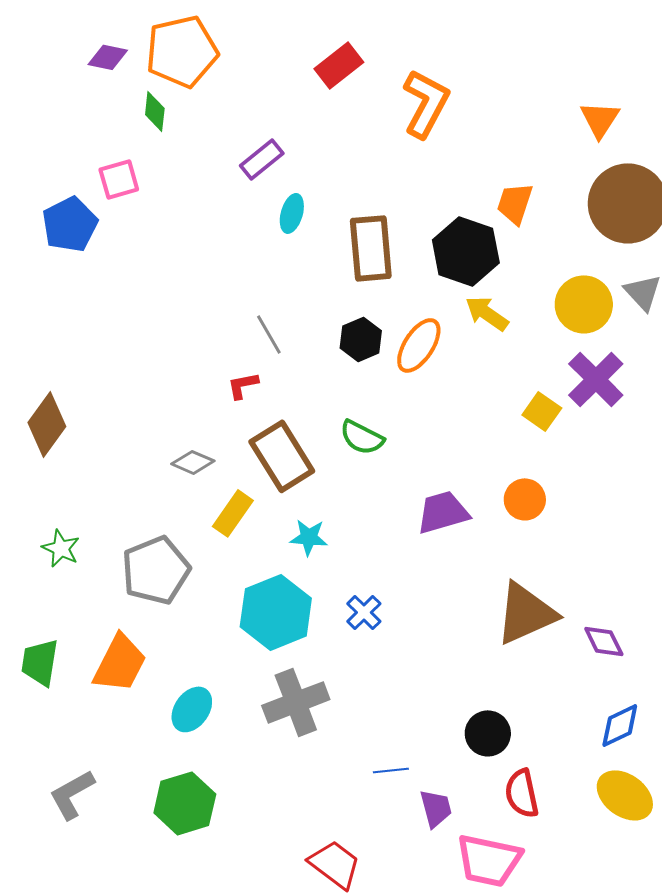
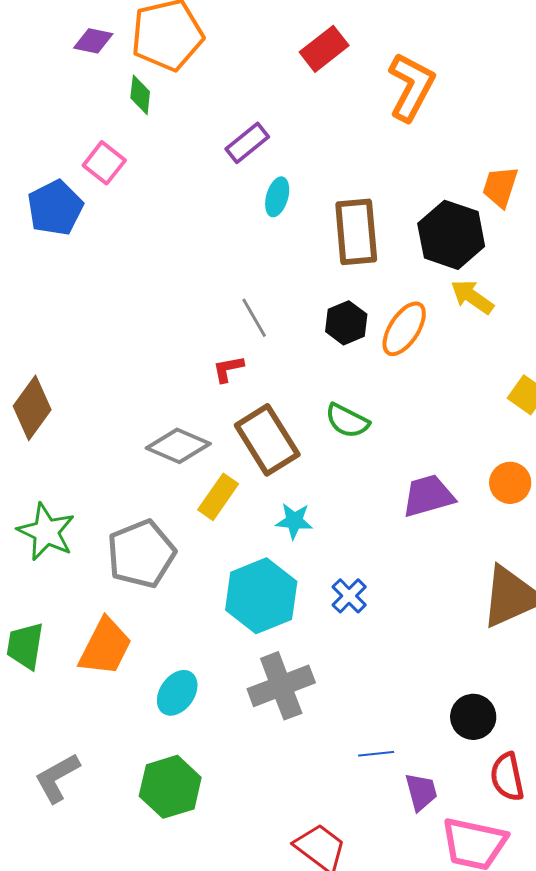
pink square: (119, 179) -> (104, 163), turned -36
gray diamond: (193, 462) -> (178, 446), size x1.5
green star: (61, 548) -> (46, 532), size x1.5

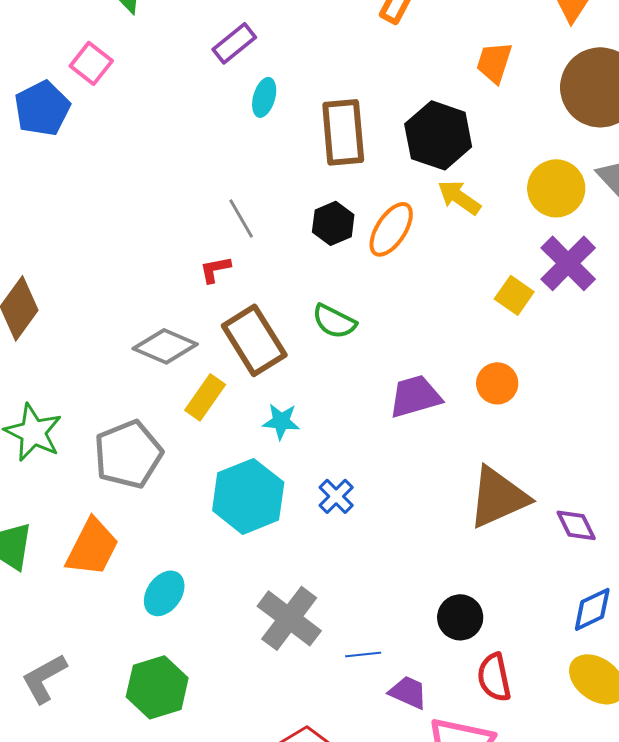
orange trapezoid: (500, 187) -> (494, 62), moved
gray cross: (281, 686) -> (289, 618), moved, turned -32
purple trapezoid: (421, 792) -> (408, 692), turned -51

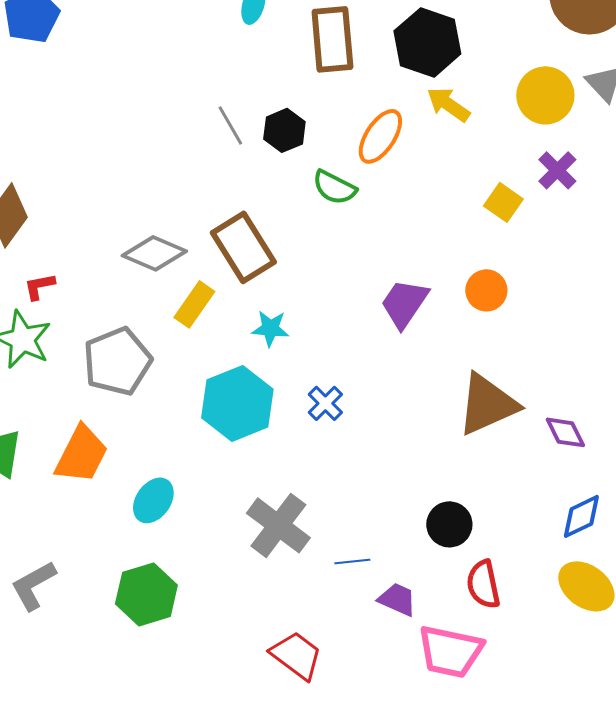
black hexagon: (333, 223) -> (284, 130), moved
purple cross: (568, 263) -> (557, 170), size x0.7
red L-shape: (215, 269) -> (39, 286), moved
green semicircle: (334, 321) -> (334, 187), moved
purple trapezoid: (415, 396) -> (404, 303), turned -40

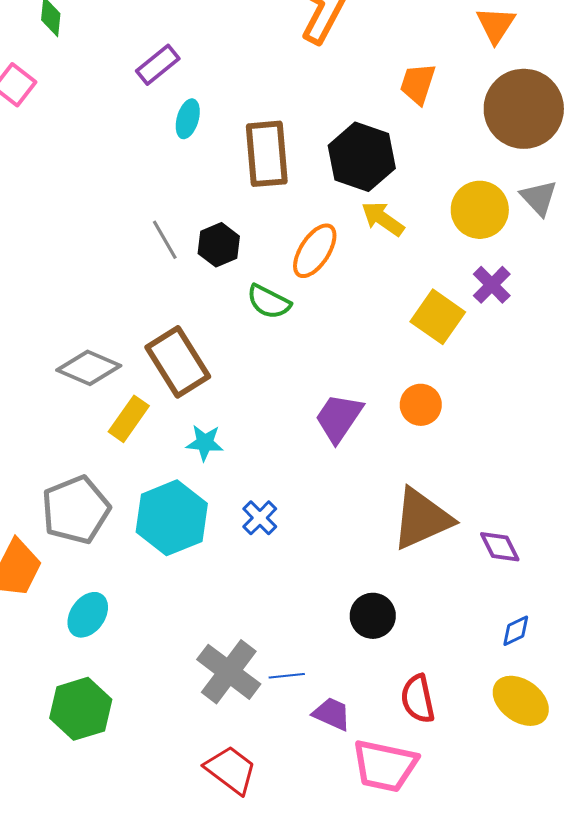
yellow square: (503, 202) -> (438, 317), size x1.4
gray pentagon: (117, 361) -> (76, 510), moved
blue diamond: (581, 516) -> (516, 631), size x0.7
black circle: (449, 524) -> (373, 616), moved
gray cross: (278, 525) -> (229, 672), moved

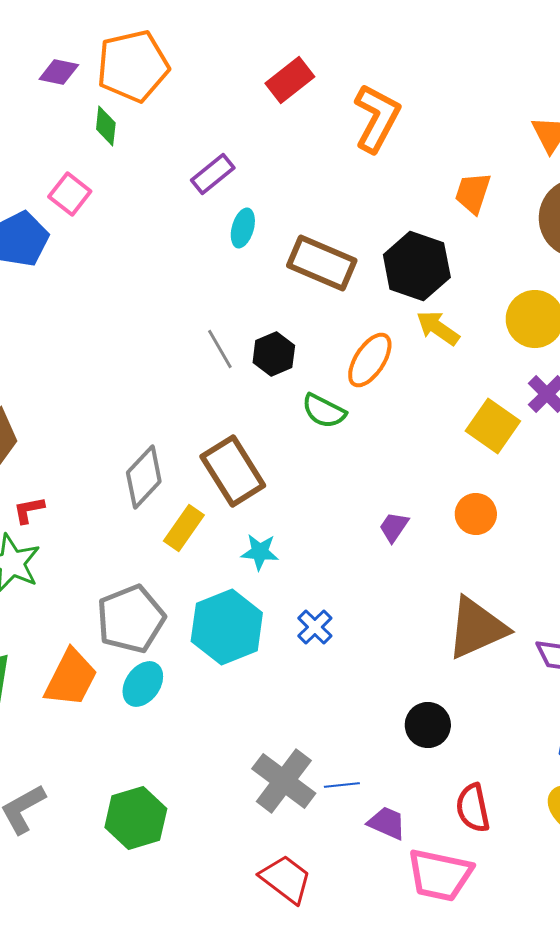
brown rectangle: (267, 154) -> (322, 263), turned -62
gray diamond: (89, 368) -> (144, 477), turned -70
purple trapezoid: (339, 418) -> (394, 527), size x0.6
cyan ellipse: (88, 615) -> (143, 684), moved

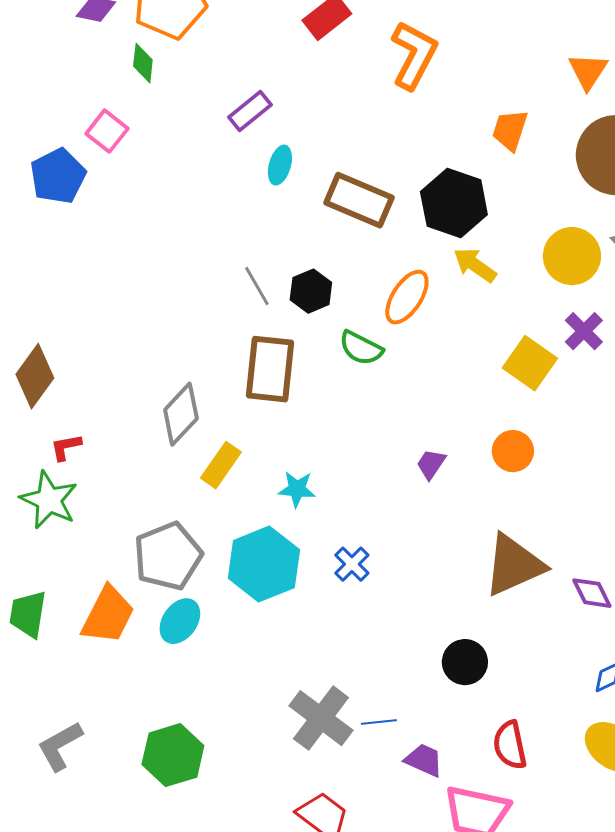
brown rectangle: (233, 471) -> (270, 369), moved, turned 38

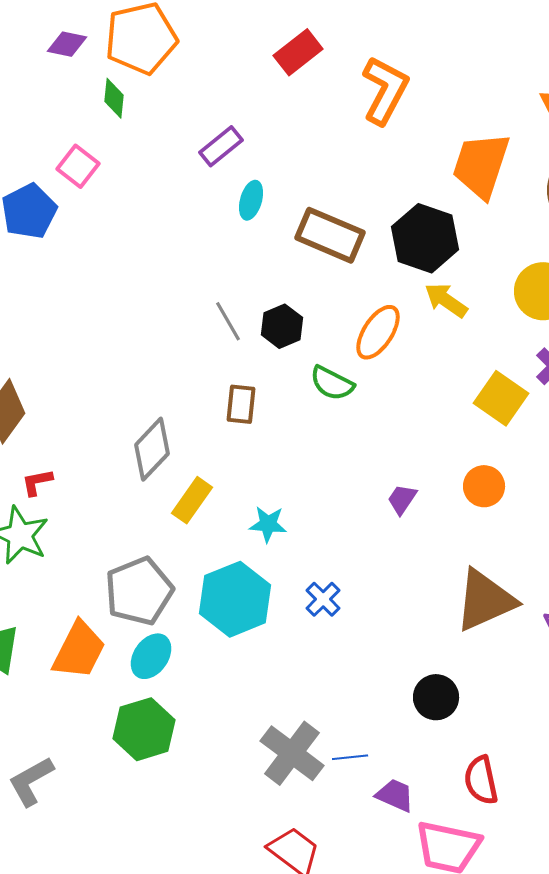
orange trapezoid: (510, 130) -> (481, 165), size x1.6
brown rectangle: (270, 369) -> (241, 404), size x0.6
green hexagon: (173, 755) -> (144, 729), moved

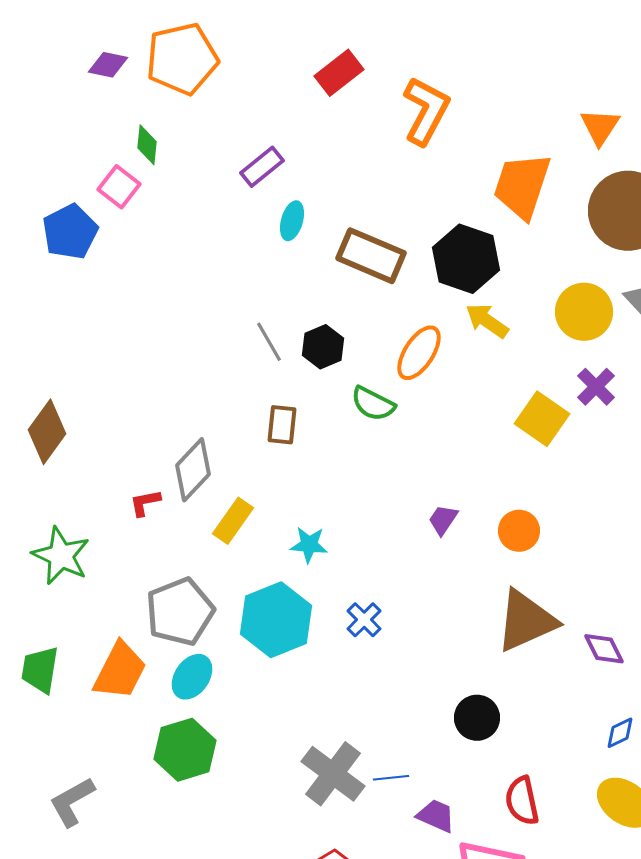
green diamond: (114, 98) -> (147, 145), moved
red L-shape: (37, 482) -> (145, 503), moved
orange circle: (484, 486) -> (519, 531), moved

